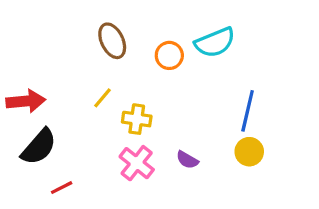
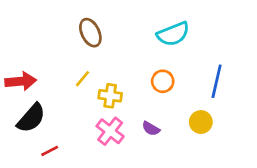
orange circle: (169, 55) -> (163, 81), moved
blue line: (248, 111) -> (217, 81), moved

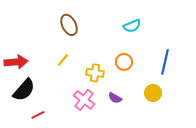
cyan semicircle: (173, 34) -> (132, 26), size x0.7
yellow cross: (110, 96) -> (95, 73), moved

